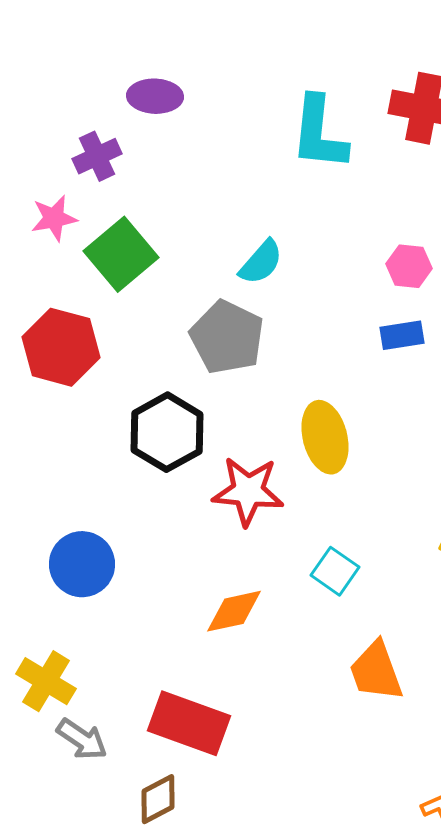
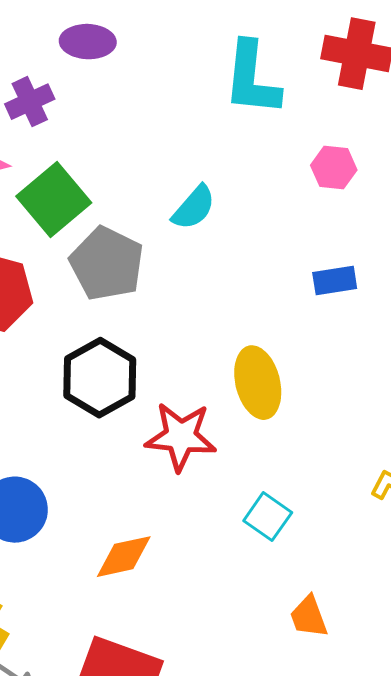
pink hexagon: (409, 266) -> (334, 168), moved
gray pentagon: (227, 337) -> (107, 264), moved
orange diamond: (234, 611) -> (124, 557), moved
orange trapezoid: (376, 671) -> (309, 617), size x0.7

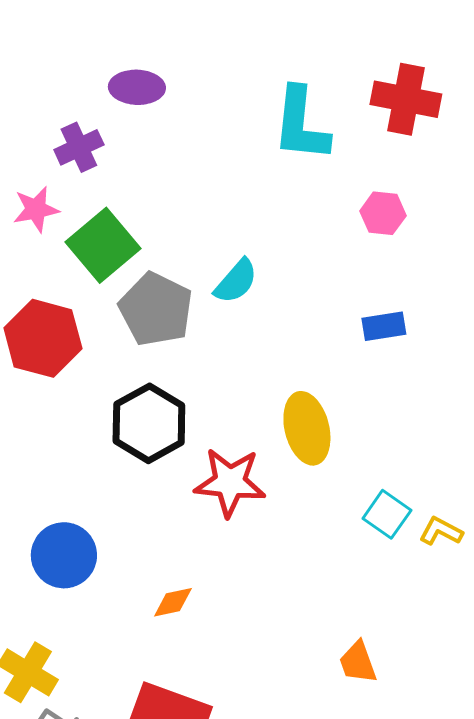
cyan semicircle: (194, 208) -> (236, 281), moved
cyan square: (268, 517) -> (387, 514), moved
orange diamond: (124, 557) -> (173, 602), size x0.7

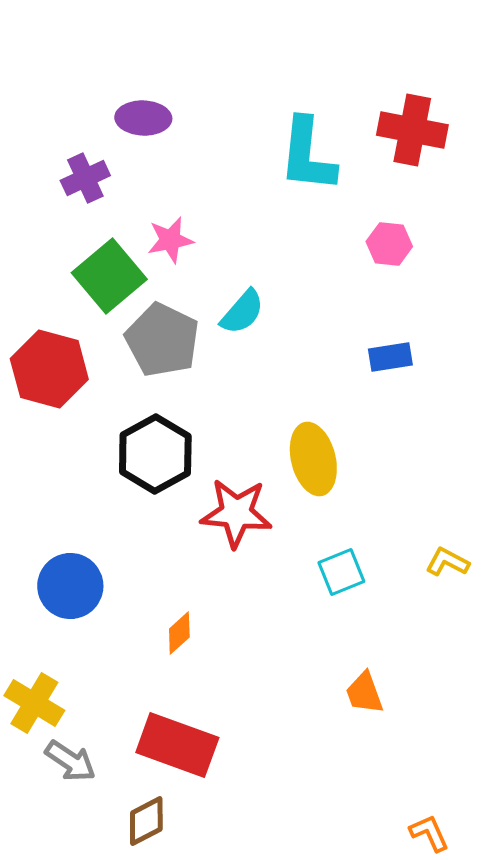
pink star: (36, 209) -> (170, 240), moved
cyan square: (387, 514) -> (341, 572), moved, turned 33
orange diamond: (173, 602) -> (179, 633), turned -30

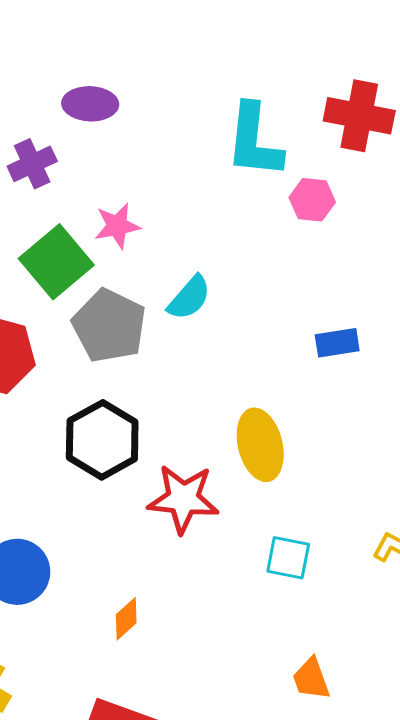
pink hexagon: (389, 244) -> (312, 200), moved
cyan square: (341, 572) -> (288, 558), turned 33

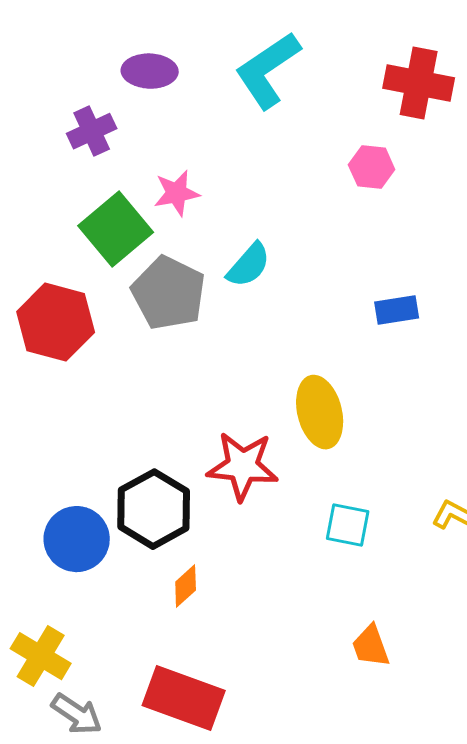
cyan L-shape: (254, 141) -> (268, 70), moved, turned 50
black hexagon: (102, 440) -> (154, 509), moved

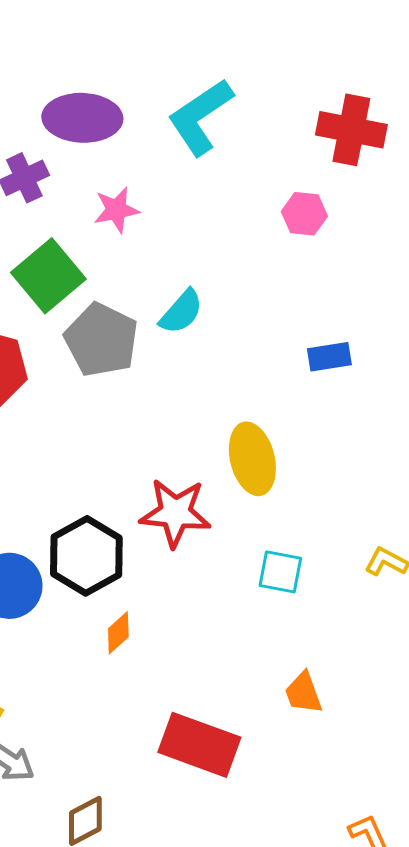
purple ellipse: (150, 71) -> (82, 118), size x1.4
pink star: (177, 193) -> (116, 210), moved
red rectangle: (184, 698) -> (199, 745), moved

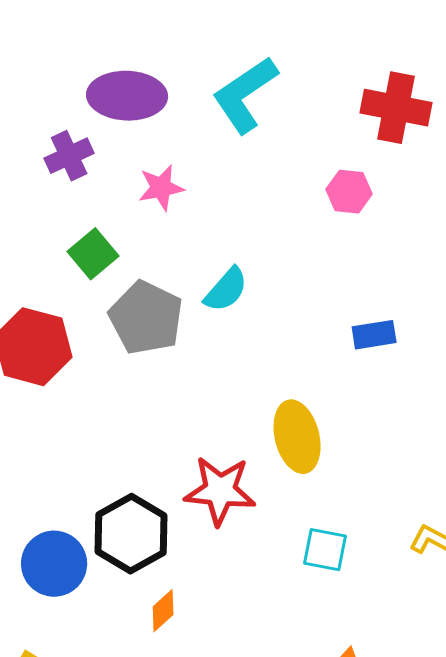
green square: (48, 276) -> (93, 254), size x0.7

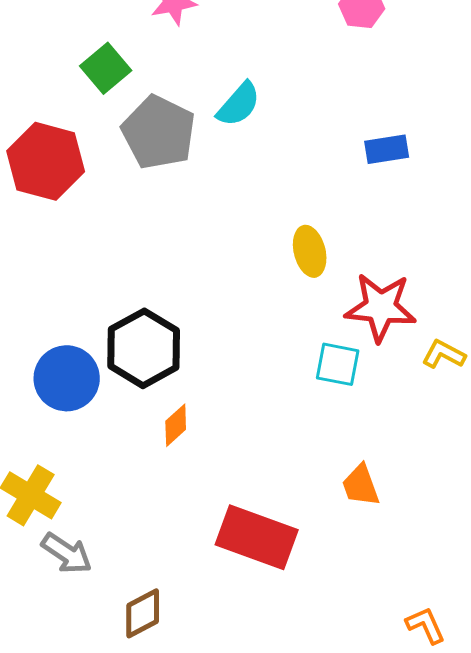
yellow ellipse: (297, 437) -> (310, 251), size x0.7
red star: (220, 491) -> (381, 307), moved

